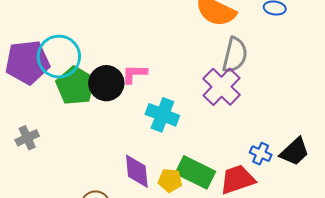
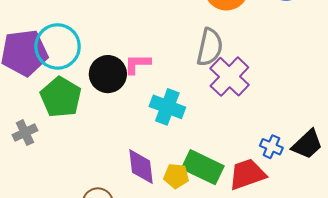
gray semicircle: (235, 55) -> (210, 47), moved
green pentagon: (75, 86) -> (61, 97), moved

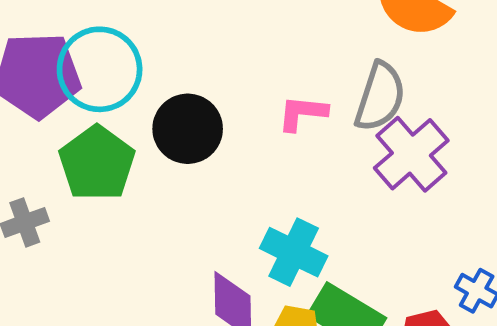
pink L-shape: (137, 64) -> (302, 113), moved
cyan cross: (167, 107) -> (294, 252), moved

